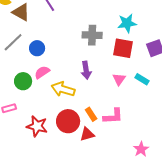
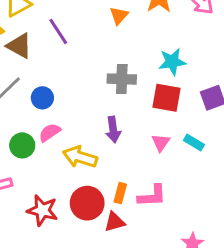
orange rectangle: (91, 114) -> (120, 193), turned 48

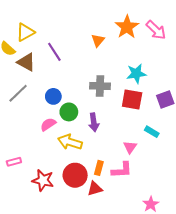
blue circle: (42, 98) -> (53, 96), moved
pink triangle: (161, 143) -> (130, 147), moved
green circle: (22, 145) -> (69, 112), moved

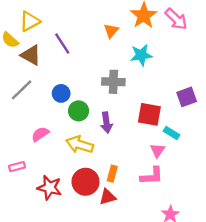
cyan star: (136, 74) -> (141, 55), moved
red square: (132, 100) -> (149, 114), moved
pink semicircle: (48, 124) -> (40, 134), moved
pink triangle: (130, 147) -> (158, 150), moved
pink L-shape: (122, 170) -> (152, 176), moved

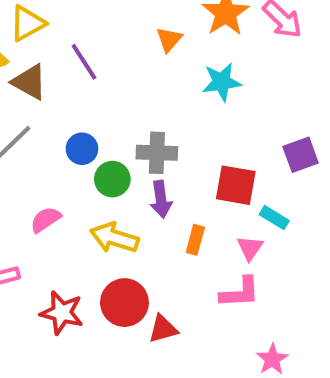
gray cross: (113, 82) -> (157, 153), moved
orange rectangle: (112, 174) -> (195, 240), moved

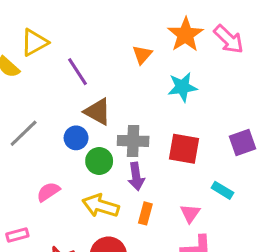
brown triangle: (29, 82) -> (98, 112), moved
red square: (236, 185) -> (184, 149), moved
orange rectangle: (195, 240) -> (145, 213), moved
pink triangle: (250, 248) -> (190, 213), moved

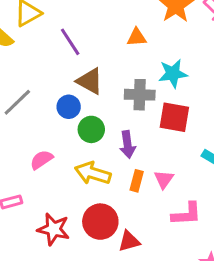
orange triangle: (142, 55) -> (137, 37), moved, turned 45
cyan star: (182, 87) -> (173, 74), moved
gray cross: (133, 141) -> (140, 95), moved
pink triangle: (190, 213) -> (164, 179), moved

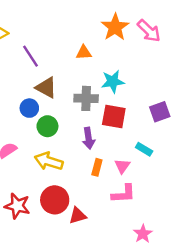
purple arrow: (128, 145) -> (89, 138), moved
pink triangle: (164, 179) -> (122, 166), moved
orange rectangle: (137, 181) -> (97, 167), moved

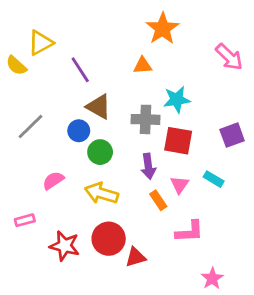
orange star: (115, 27) -> (163, 29), moved
pink arrow: (149, 31) -> (229, 57), moved
pink triangle: (122, 166) -> (180, 185), moved
orange rectangle: (97, 167) -> (158, 200), turned -49

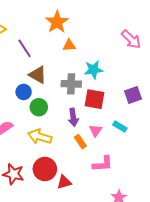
orange star: (163, 29) -> (57, 22), moved

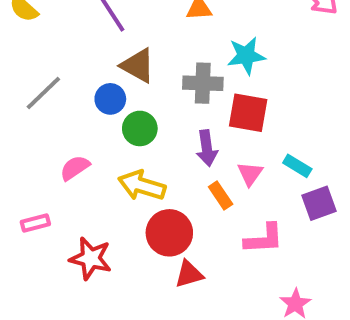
purple square: (133, 95) -> (319, 203), moved
red circle: (45, 169) -> (169, 233), moved

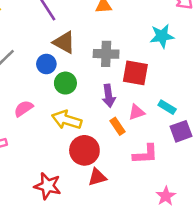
cyan star: (246, 56) -> (162, 36), moved
pink triangle: (250, 174) -> (137, 112), turned 36
red star: (91, 258) -> (48, 186), moved

